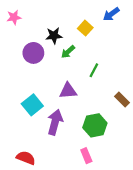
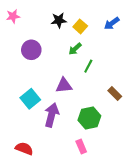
blue arrow: (111, 14) -> (112, 23), moved
black star: (54, 36) -> (59, 20), moved
green arrow: (68, 52) -> (75, 49), moved

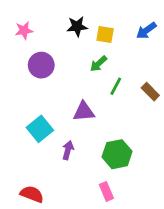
pink star: (13, 16) -> (24, 30), moved
yellow square: (80, 26) -> (105, 34), turned -32
brown rectangle: (115, 94) -> (150, 92), moved
purple arrow: (52, 115) -> (68, 150), size x0.6

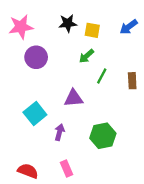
pink star: (24, 30) -> (21, 27), size x1.5
brown rectangle: (150, 92) -> (132, 81), turned 42
pink rectangle: (106, 191) -> (67, 169), moved

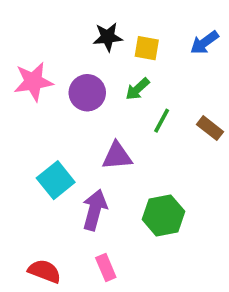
pink star: (21, 27) -> (33, 82), moved
purple circle: (36, 57) -> (87, 93), moved
brown rectangle: (132, 81) -> (210, 128), turned -49
purple arrow: (60, 132) -> (95, 210), size x1.5

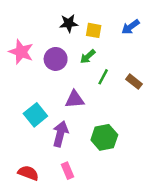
pink star: (33, 82) -> (21, 52), turned 30

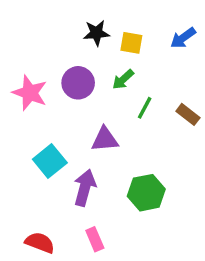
pink star: (21, 52) -> (30, 93), moved

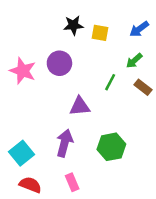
green arrow: (123, 79) -> (134, 61), moved
cyan square: (50, 161) -> (21, 153), moved

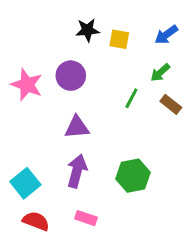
purple triangle: (80, 106) -> (77, 127), moved
pink rectangle: (72, 182) -> (86, 218), turned -48

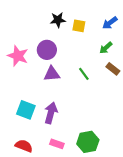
green line: (131, 98) -> (84, 74), moved, turned -64
purple triangle: (77, 127) -> (52, 74), moved
green hexagon: (133, 176) -> (88, 142), moved
cyan square: (25, 183) -> (26, 110), moved, turned -30

